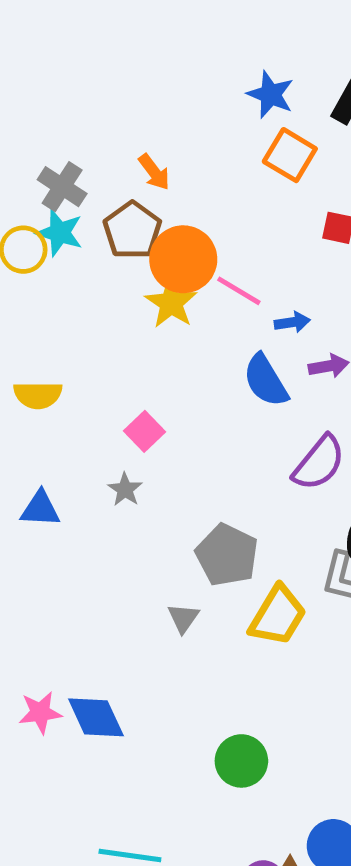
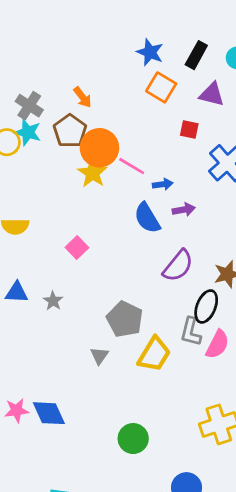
gray star: (125, 490) -> (53, 301), moved

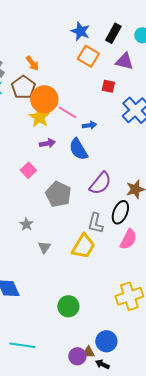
purple arrow: (184, 210) -> (47, 143), moved
gray star: (53, 301) -> (26, 224), moved
gray pentagon: (125, 319) -> (58, 194), moved
gray L-shape: (191, 332) -> (95, 223), moved

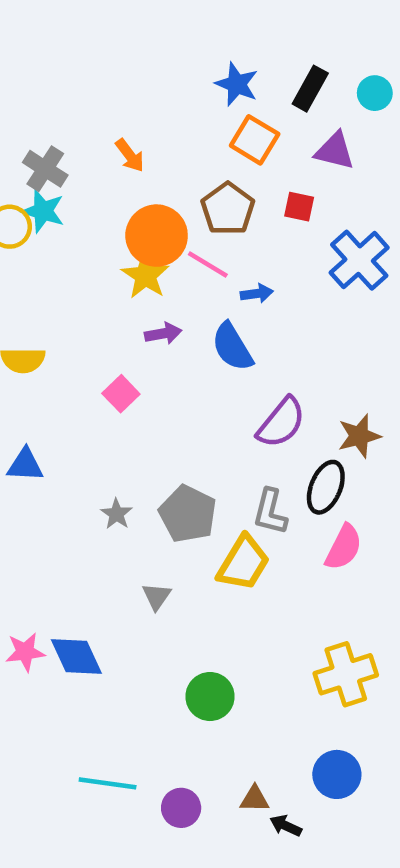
brown pentagon: (23, 87) -> (228, 209), moved
gray pentagon: (58, 194) -> (188, 514), moved
gray triangle: (44, 247) -> (157, 596), moved
blue circle: (106, 341) -> (337, 774), moved
purple circle: (77, 356) -> (181, 808), moved

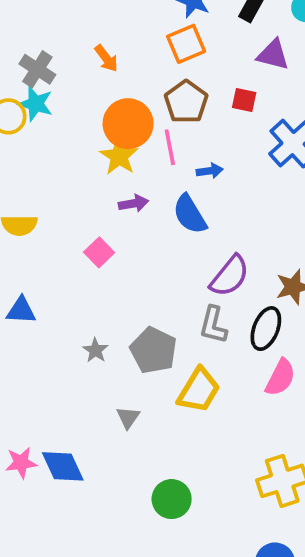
orange square: (255, 140) -> (186, 44), moved, turned 36
pink line: (208, 265) -> (170, 147), turned 48
gray L-shape: (270, 512) -> (213, 325), moved

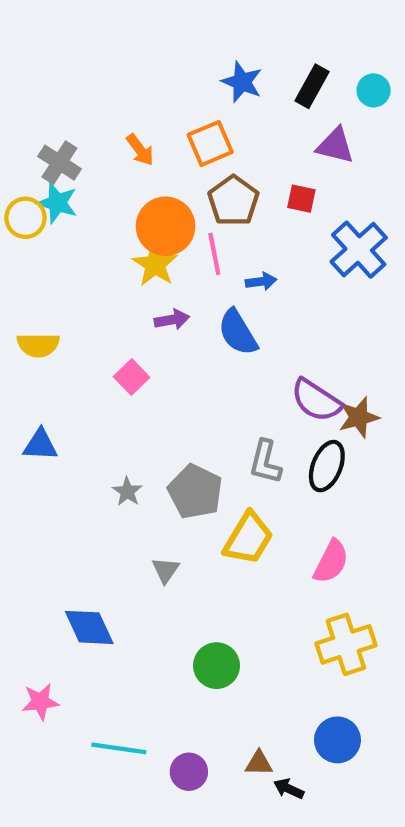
orange square: (186, 44) -> (210, 143), moved
purple semicircle: (230, 276) -> (316, 400), moved, turned 84
pink semicircle: (280, 378) -> (331, 562), moved
pink star: (21, 463) -> (40, 702), moved

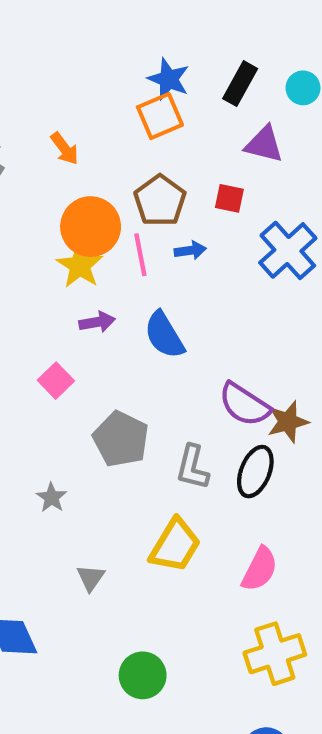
orange square: (210, 143) -> (160, 116), moved
blue arrow: (261, 281) -> (190, 250), moved
gray pentagon: (195, 492) -> (121, 439), moved

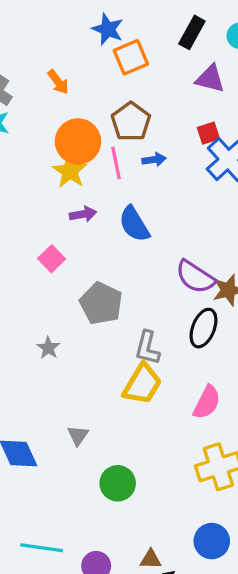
blue star: (169, 79) -> (108, 29), moved
red square: (229, 198) -> (208, 133), moved, turned -30
gray L-shape: (192, 467) -> (147, 348), moved
gray triangle: (91, 578) -> (78, 435), moved

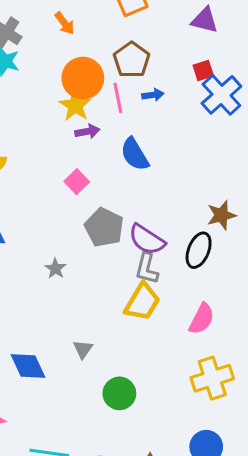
purple arrow: (83, 214) -> (87, 131), moved
pink square: (52, 259) -> (77, 182), moved
purple semicircle: (195, 277) -> (147, 240), moved

